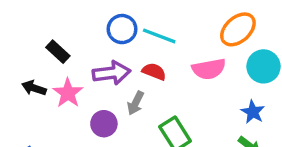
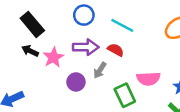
blue circle: (122, 29) -> (84, 15), moved
black rectangle: (58, 52) -> (32, 24), moved, size x1.5
pink semicircle: (209, 69) -> (148, 79), moved

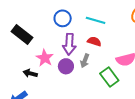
purple arrow: (86, 47) -> (69, 44), turned 105
black arrow: (30, 51) -> (30, 73), moved
purple circle: (76, 82) -> (66, 66), moved

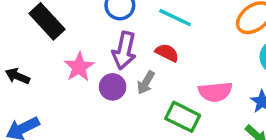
black arrow: (30, 73) -> (17, 76), moved
green rectangle: (109, 77) -> (183, 117), turned -36

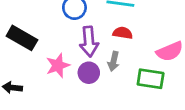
pink star: (79, 67) -> (58, 65), turned 30

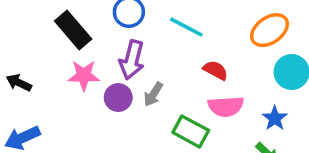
red semicircle: (123, 33) -> (216, 70), moved
black rectangle: (22, 38) -> (73, 30), moved

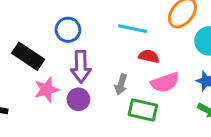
cyan line: (186, 27) -> (133, 29), moved
gray arrow: (153, 94) -> (121, 84), moved

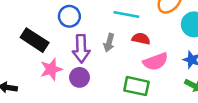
gray arrow: (121, 84) -> (109, 43), moved

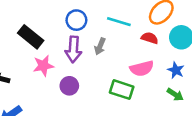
blue circle: (69, 16) -> (76, 20), moved
red semicircle: (141, 39) -> (150, 38), moved
purple circle: (79, 77) -> (69, 86), moved

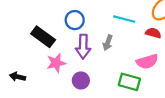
blue circle: (76, 20) -> (75, 20), moved

